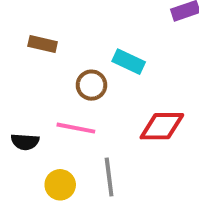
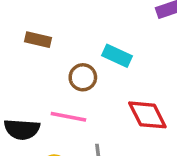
red diamond: (162, 126) -> (147, 115), turned 63
black semicircle: (25, 142) -> (22, 129), size x1.4

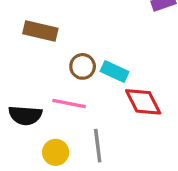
brown rectangle: (38, 40) -> (40, 31), size x1.4
cyan rectangle: (117, 56) -> (115, 71), moved

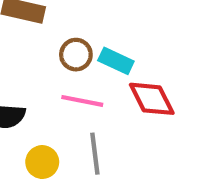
pink line: (69, 103) -> (82, 101), moved

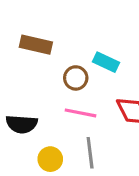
cyan rectangle: (116, 61) -> (106, 62), moved

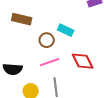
pink line: (80, 113) -> (50, 62), turned -30

